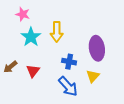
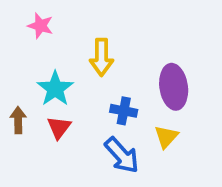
cyan star: (31, 37) -> (55, 89), moved
brown arrow: (10, 67) -> (18, 120), turned 128

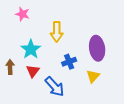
blue cross: (124, 111) -> (69, 62), turned -32
blue arrow: (122, 155) -> (55, 87), moved

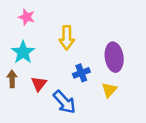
cyan star: (31, 49) -> (23, 52), moved

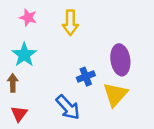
yellow arrow: (67, 38) -> (70, 23), moved
red triangle: (39, 84) -> (19, 114), moved
yellow triangle: (109, 90) -> (115, 94), size x1.5

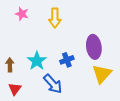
cyan star: (24, 55) -> (37, 61), moved
yellow triangle: (115, 94) -> (102, 74), moved

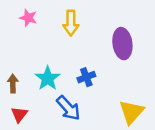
purple ellipse: (94, 47) -> (122, 44), moved
yellow triangle: (102, 74) -> (131, 112), moved

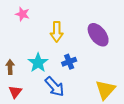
yellow arrow: (71, 23) -> (57, 32), moved
purple ellipse: (122, 44) -> (98, 35), turned -30

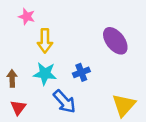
yellow arrow: (57, 32) -> (45, 41), moved
cyan star: (38, 63) -> (45, 74), turned -30

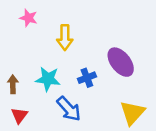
yellow arrow: (45, 41) -> (65, 37), moved
purple ellipse: (115, 41) -> (121, 62), moved

